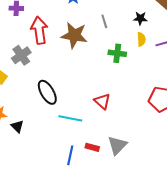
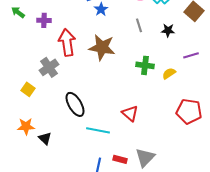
gray line: (104, 21) -> (139, 25), moved
yellow semicircle: (141, 39) -> (169, 73), moved, turned -120

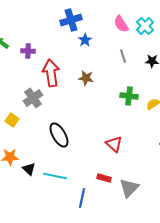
brown star: (102, 47) -> (86, 78), size x0.6
cyan line: (98, 130) -> (55, 176), moved
red rectangle: (120, 159) -> (104, 178), moved

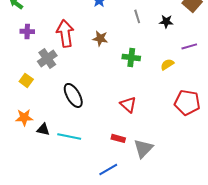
purple cross: (28, 51) -> (27, 31), moved
green cross: (129, 96) -> (131, 57), moved
black triangle: (29, 169) -> (43, 129), turned -32
blue line: (82, 198) -> (108, 169), moved, turned 48

